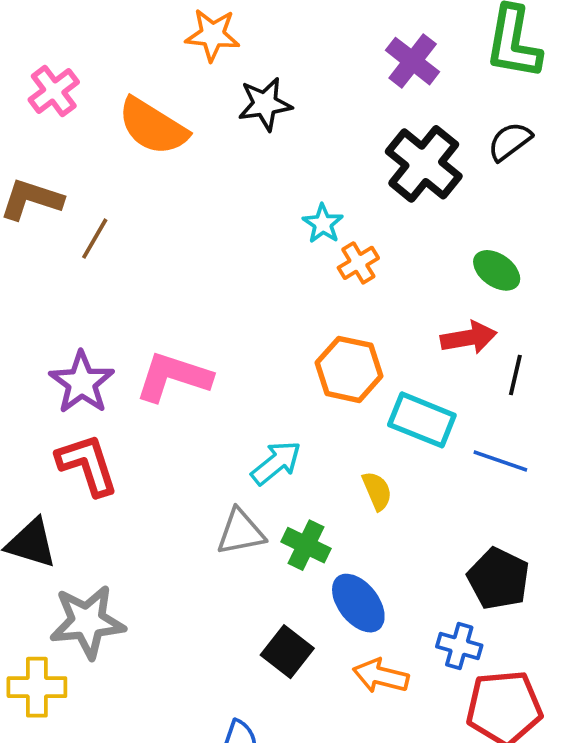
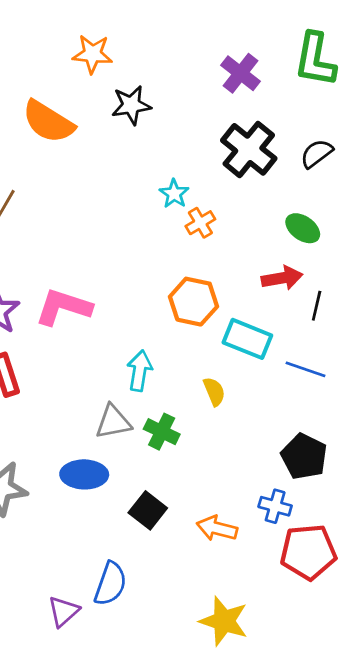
black semicircle: (510, 141) -> (317, 154), moved
cyan arrow: (276, 463) -> (140, 371), turned -42
blue ellipse: (358, 603) -> (84, 474), moved, turned -51

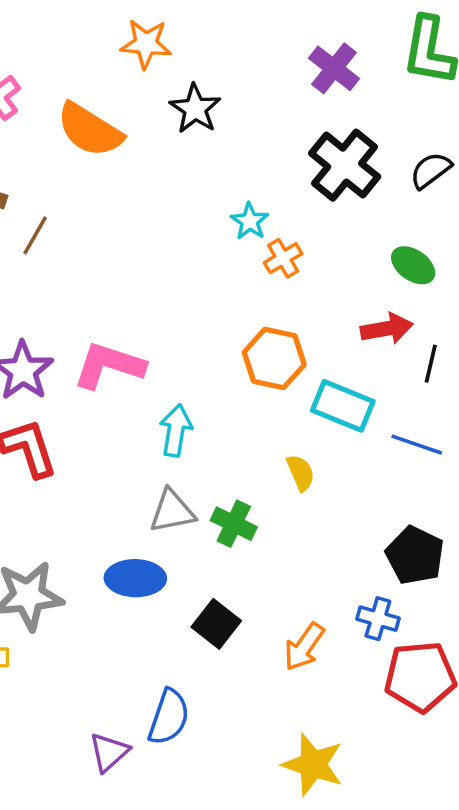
black star: (131, 105) -> (195, 109), turned -30
cyan arrow: (140, 371) -> (176, 431), moved
orange arrow: (217, 528) -> (304, 647), turned -69

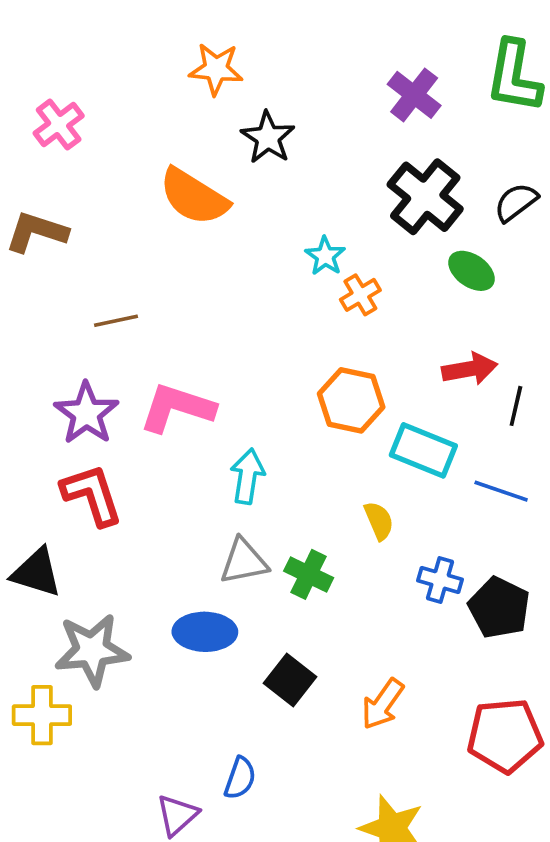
orange semicircle: (90, 130) -> (194, 197), moved
brown line: (35, 235) -> (116, 321), moved, turned 48
green ellipse: (413, 265) -> (471, 271), moved
blue cross: (378, 619) -> (440, 580), moved
blue semicircle: (169, 717) -> (240, 778), size x0.7

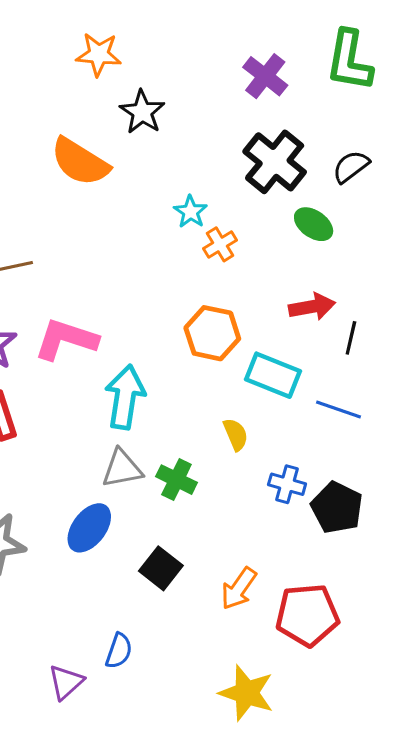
cyan arrow: (247, 476) -> (125, 397), size x1.4
blue ellipse: (205, 632) -> (89, 528), turned -54
red pentagon: (505, 735) -> (307, 615), moved

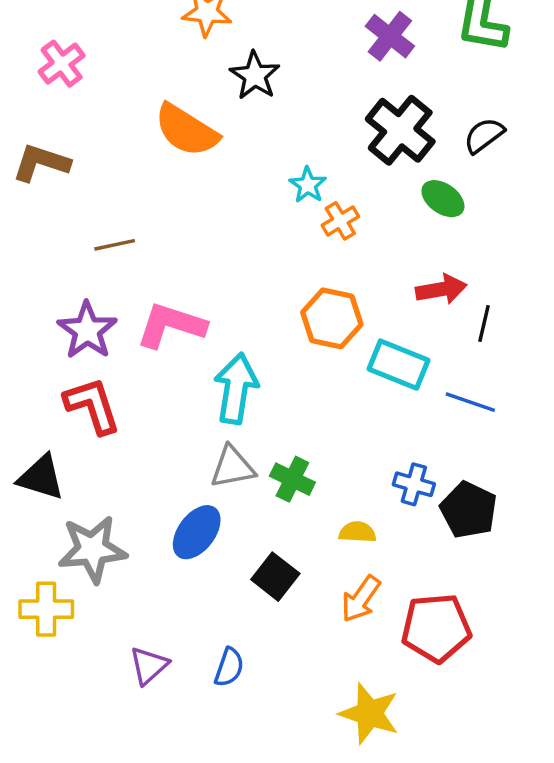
yellow semicircle: (236, 434) -> (357, 532), moved, turned -64
purple triangle: (66, 682) -> (149, 666), moved

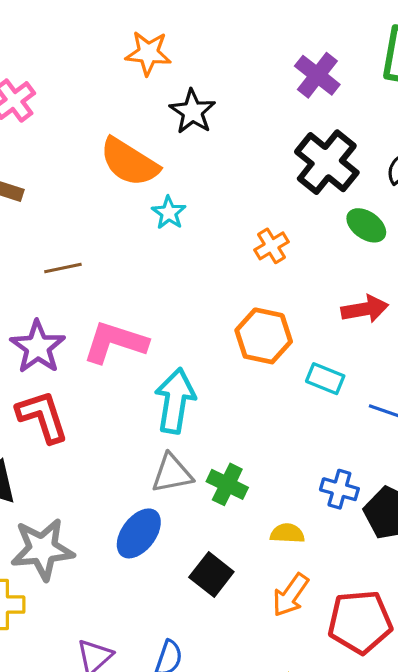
cyan star: (308, 185) -> (169, 213), moved
cyan rectangle: (398, 365) -> (325, 379), size x0.7

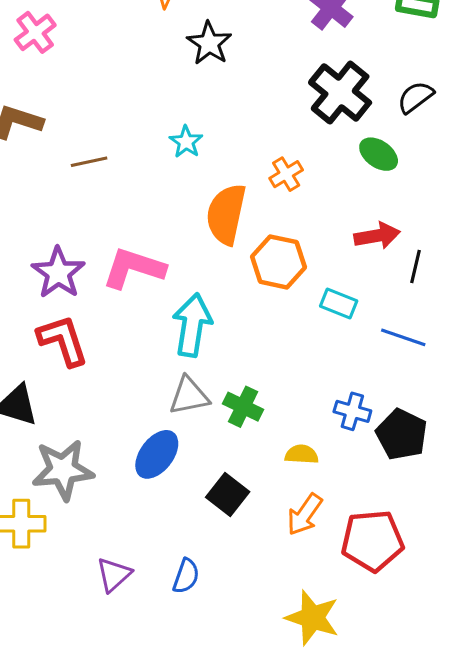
orange semicircle: (129, 162) -> (226, 214), moved, turned 70
brown line: (63, 268) -> (89, 162), moved

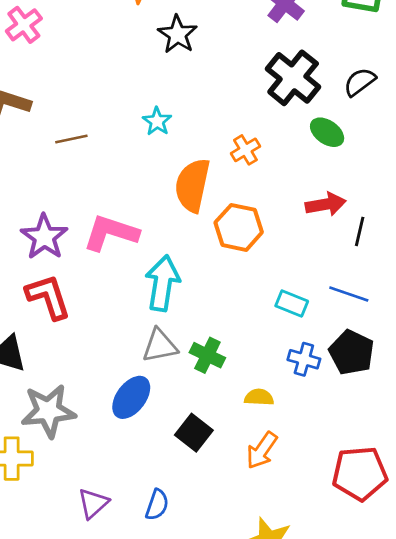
cyan rectangle: (339, 303) -> (292, 304), moved
black pentagon: (402, 434) -> (351, 352), moved
red pentagon: (372, 541) -> (360, 473), moved

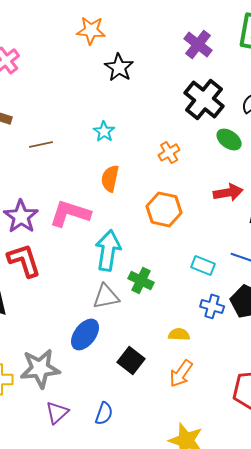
orange semicircle: (192, 185) -> (110, 178), moved, size x0.7
green cross: (207, 355) -> (141, 280), moved
gray star: (48, 411) -> (40, 368), moved

